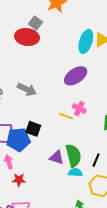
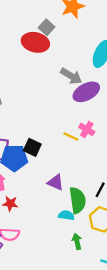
gray arrow: (27, 89) -> (71, 76), moved
green semicircle: (73, 156) -> (78, 200), moved
cyan semicircle: (75, 172) -> (66, 215), moved

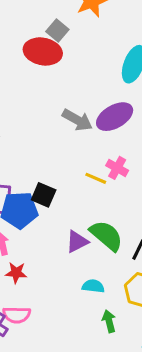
gray arrow: (71, 76) -> (77, 120), moved
purple triangle: (56, 182) -> (77, 242), turned -48
green semicircle: (78, 200) -> (106, 236), moved, turned -40

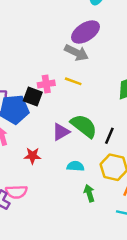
gray arrow: (77, 120) -> (76, 53), moved
pink cross: (117, 168) -> (46, 84), moved, turned -35
red star: (16, 273) -> (32, 156), moved

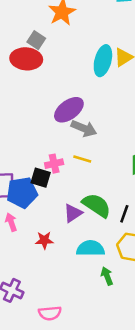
purple ellipse: (85, 32) -> (69, 110), moved
cyan semicircle: (75, 166) -> (91, 248), size x1.5
pink semicircle: (16, 192) -> (50, 313), moved

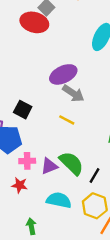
pink cross: (54, 164) -> (27, 161), moved
black square: (41, 178) -> (23, 110), moved
green arrow: (107, 276) -> (31, 226), moved

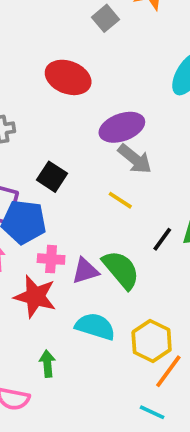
red ellipse: (34, 22) -> (68, 77), moved
black line: (94, 175) -> (162, 239), moved
red star: (20, 185) -> (35, 296), size x1.6

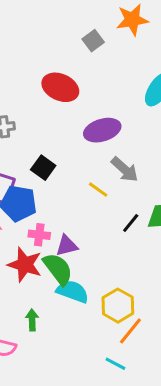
gray arrow: (135, 159) -> (125, 169), moved
green semicircle: (121, 270) -> (58, 269), moved

